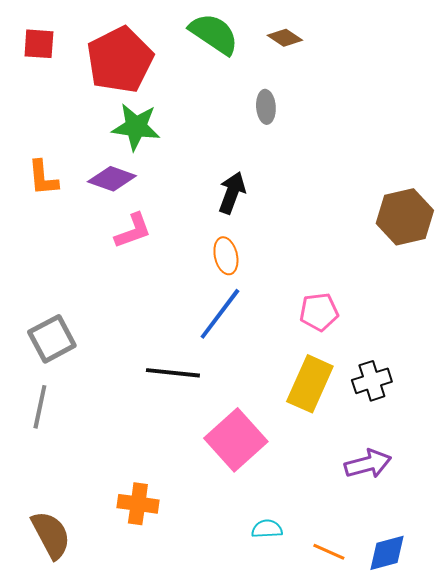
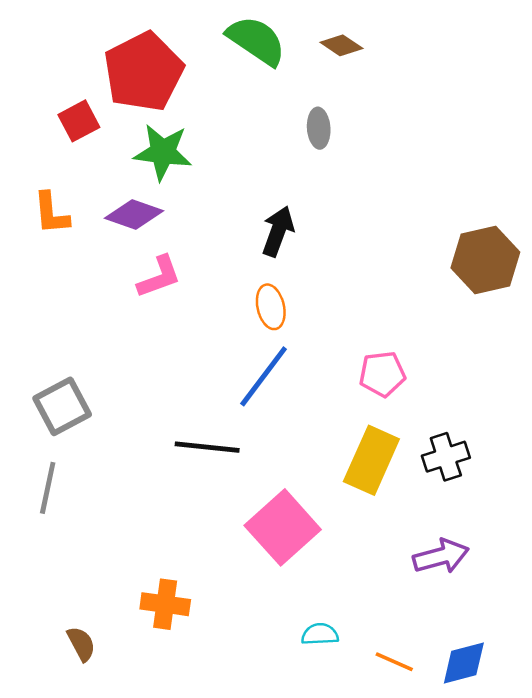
red square: (39, 44) -> (79, 121), moved, turned -32
brown semicircle: (51, 535) -> (81, 644), moved, size x0.6

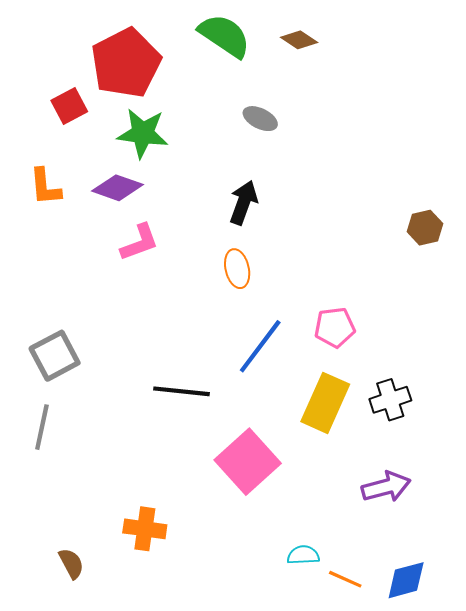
gray ellipse: (319, 128) -> (260, 119), moved, turned -60
brown hexagon: (485, 260) -> (425, 228), size x0.6
blue line: (264, 376) -> (260, 346), moved
cyan semicircle: (320, 634) -> (303, 555), moved

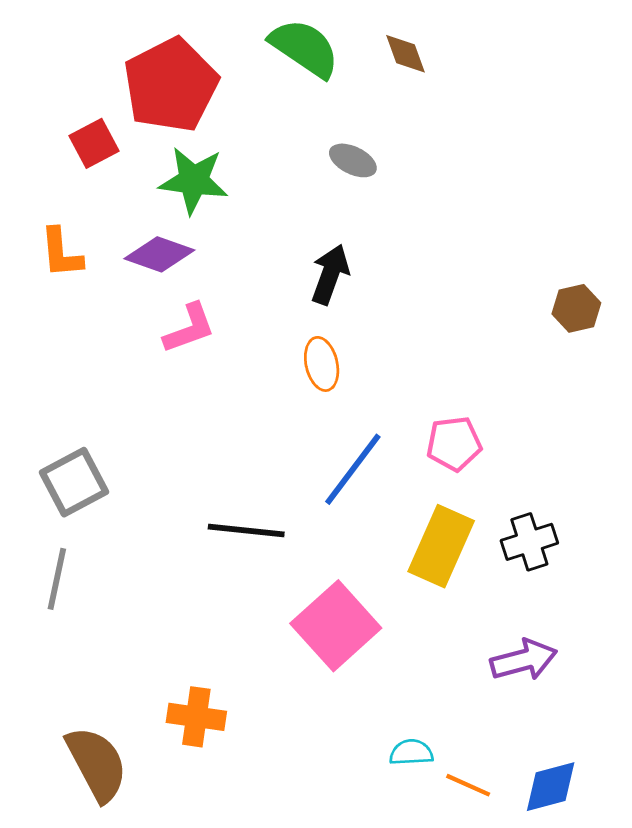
brown diamond: (299, 40) -> (406, 54), turned 36
brown semicircle: (71, 563) -> (97, 764), size x1.8

